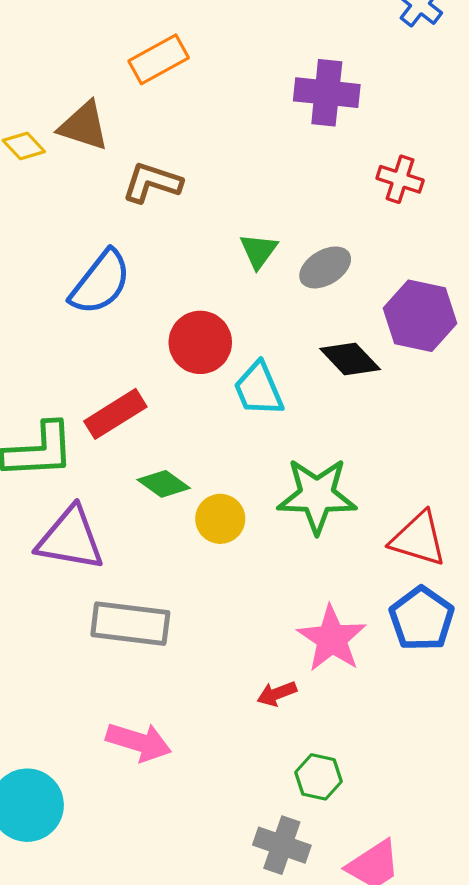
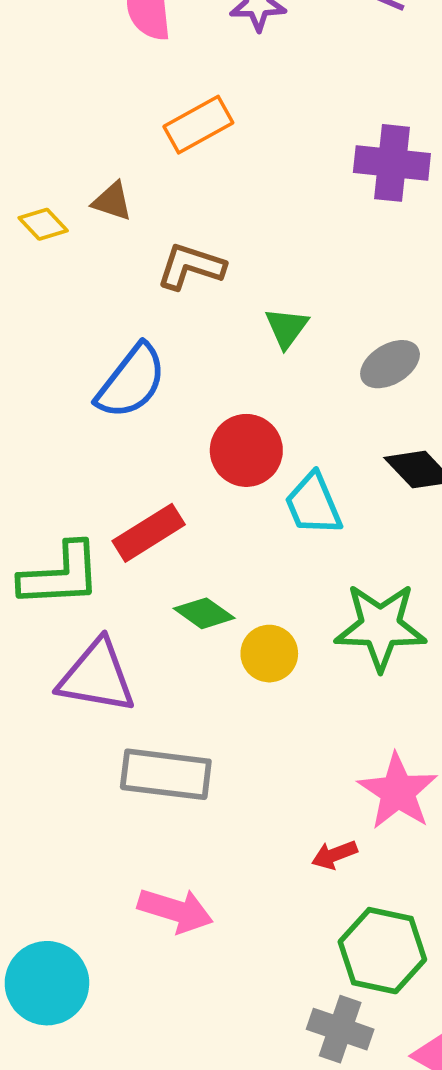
brown triangle: (84, 126) -> (112, 201), size x0.7
green triangle: (259, 251) -> (287, 328), moved
green hexagon: (318, 777) -> (382, 951), size x1.6

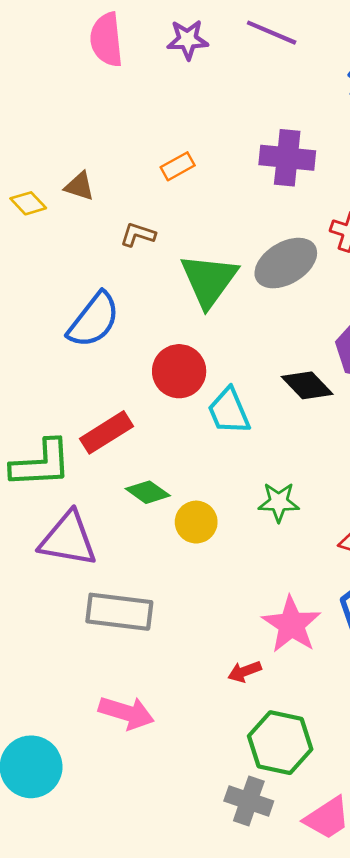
orange rectangle: (198, 125) -> (178, 166), moved, size x0.7
brown L-shape: (191, 266) -> (138, 235), size x0.7
green triangle: (287, 328) -> (209, 280), size x1.8
gray ellipse: (390, 364) -> (286, 263), moved, size x1.4
green star: (380, 627) -> (279, 502), size x0.6

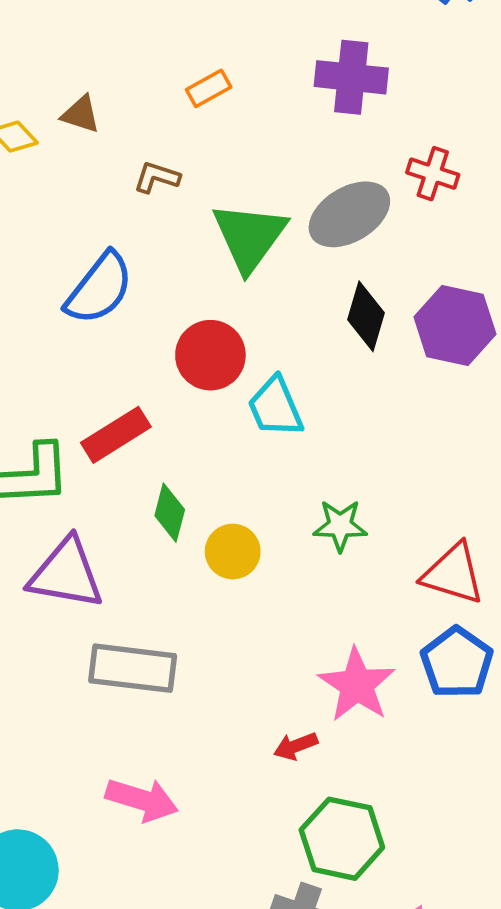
black diamond: (307, 385) -> (366, 316), moved, turned 60
green diamond: (148, 492) -> (170, 513), turned 69

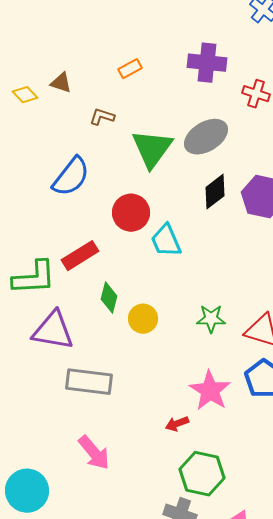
red cross: (433, 174) -> (256, 94), moved
black diamond: (366, 316) -> (215, 192), turned 36
green star: (340, 526) -> (211, 319), moved
pink arrow: (142, 800) -> (94, 453), turned 33

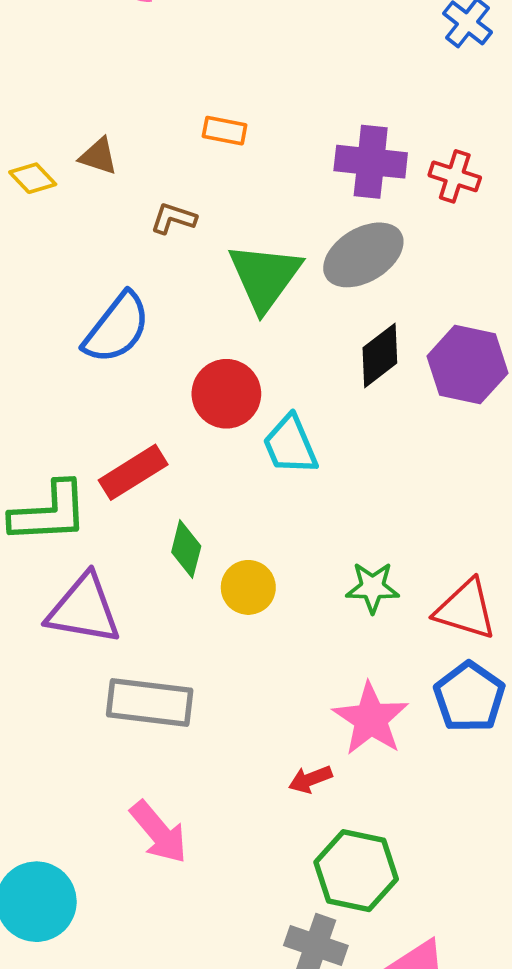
purple cross: (207, 63) -> (371, 162), moved
orange rectangle: (130, 69) -> (225, 131), turned 40

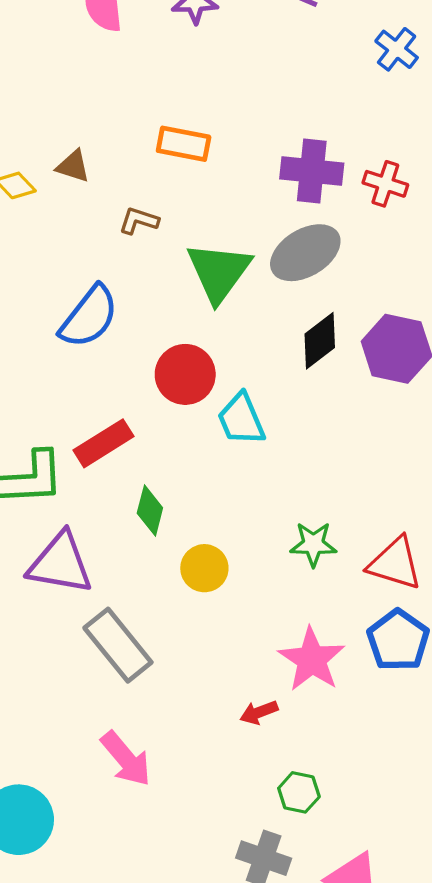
orange rectangle: (225, 131) -> (184, 144), size x1.4
yellow circle: (248, 587) -> (204, 568), moved
gray rectangle: (150, 703) -> (118, 645), turned 44
green hexagon: (356, 871) -> (299, 792), size x0.6

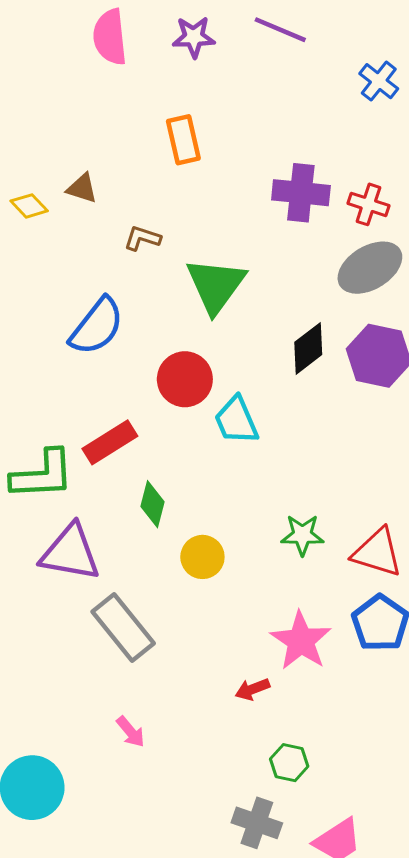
orange rectangle: (184, 144) -> (183, 140), moved, turned 66
gray ellipse: (305, 253) -> (370, 268), moved
pink arrow: (126, 759) -> (131, 732), size x0.6

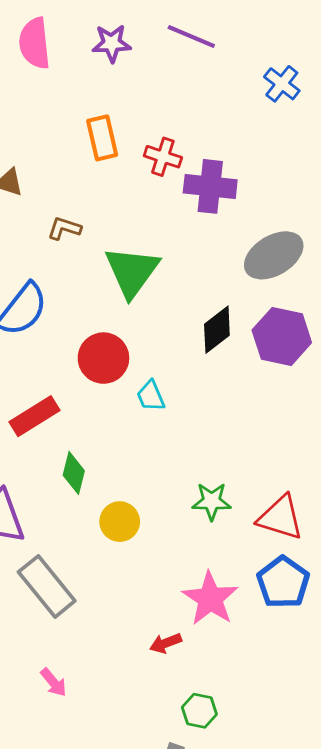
red cross: (368, 204) -> (163, 157), moved
cyan trapezoid: (236, 420) -> (151, 396), size x0.7

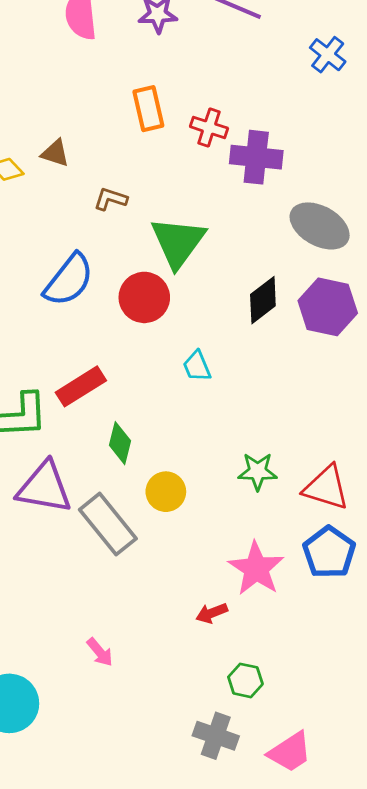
gray ellipse: (274, 255) -> (320, 226), turned 60
red circle: (103, 358) -> (144, 297), moved
gray rectangle: (47, 586) -> (108, 524), moved

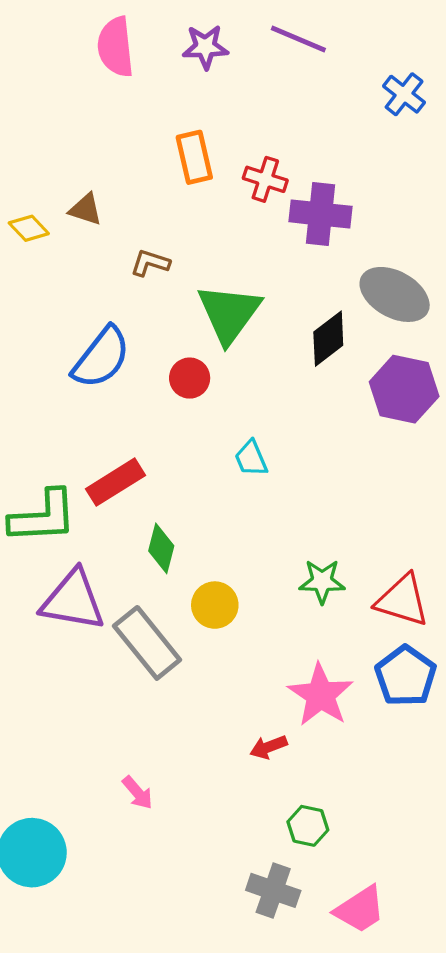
red circle: (144, 297) -> (190, 378), size x0.7
black diamond: (263, 300) -> (328, 339), moved

